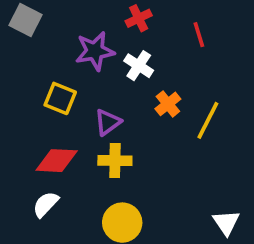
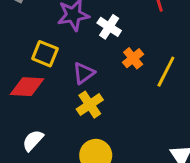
red diamond: (57, 161) -> (27, 87), moved
yellow cross: (115, 161) -> (90, 105), turned -35

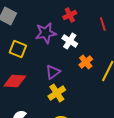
yellow square: (45, 54) -> (18, 49), moved

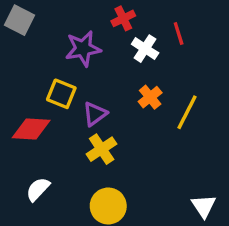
white cross: (70, 41) -> (145, 49), moved
yellow square: (18, 49) -> (61, 94), moved

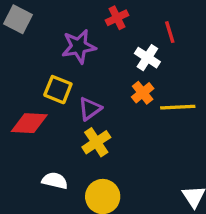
white cross: (145, 49) -> (147, 58), moved
yellow line: (187, 112) -> (178, 107), turned 60
white semicircle: (38, 189) -> (55, 181), moved, turned 60

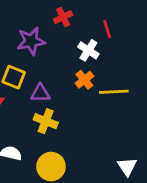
purple triangle: (90, 109) -> (40, 93), turned 35
yellow cross: (96, 142) -> (46, 121), turned -35

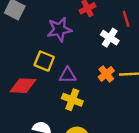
orange cross: (84, 80) -> (106, 74), moved

